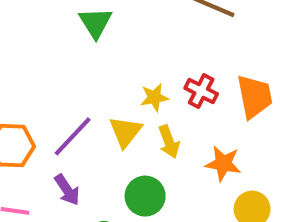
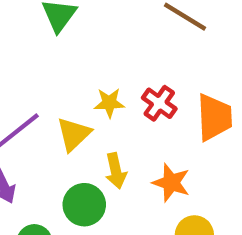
yellow arrow: (169, 142) -> (116, 171), moved

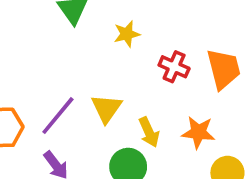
yellow star: (109, 103) -> (127, 34), moved

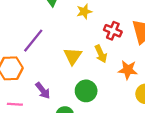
purple line: (58, 116) -> (33, 41), moved
yellow arrow: (149, 132) -> (101, 54), moved

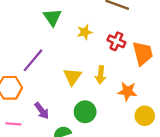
red cross: (113, 31) -> (116, 41), moved
yellow arrow: (101, 54) -> (101, 75), turned 30

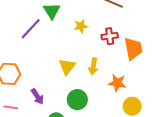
red cross: (116, 41) -> (110, 36), turned -35
purple line: (33, 60) -> (31, 29), moved

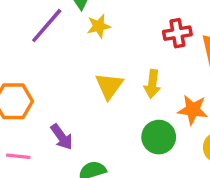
yellow star: (81, 26) -> (99, 26), moved
green circle: (77, 100) -> (159, 137), moved

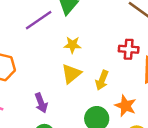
yellow star: (99, 26) -> (72, 45), moved
purple arrow: (62, 137) -> (41, 103), moved

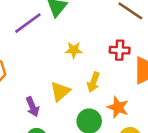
yellow star: (72, 45) -> (74, 50), moved
yellow triangle: (71, 74) -> (60, 91), moved

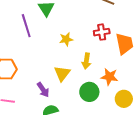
purple line: (28, 23) -> (26, 26), turned -60

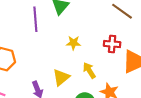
yellow arrow: (86, 61) -> (89, 70), turned 126

